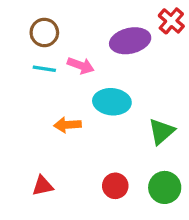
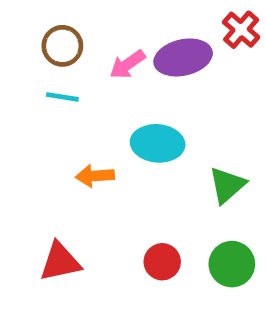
pink arrow: (81, 65) -> (127, 64), moved, turned 125
red triangle: (43, 186) -> (60, 262), size x1.4

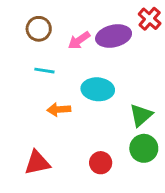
cyan line: (62, 97) -> (44, 71), moved
green circle: (232, 264) -> (144, 148), moved

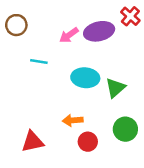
brown circle: (39, 29) -> (16, 25), moved
orange arrow: (59, 109) -> (73, 120), moved
green triangle: (141, 115) -> (115, 88), moved

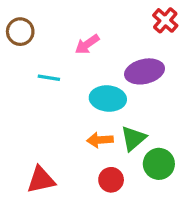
purple ellipse: (99, 31) -> (145, 71), moved
green triangle: (115, 88) -> (133, 138), moved
orange arrow: (73, 120) -> (100, 140), moved

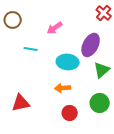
purple ellipse: (145, 71) -> (91, 45), turned -50
green triangle: (133, 138) -> (102, 70), moved
red triangle: (41, 180) -> (21, 103), moved

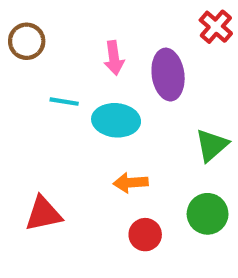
pink arrow: (55, 28) -> (114, 58), turned -63
purple ellipse: (91, 45) -> (168, 75), moved, turned -35
cyan ellipse: (68, 62) -> (116, 120), moved

